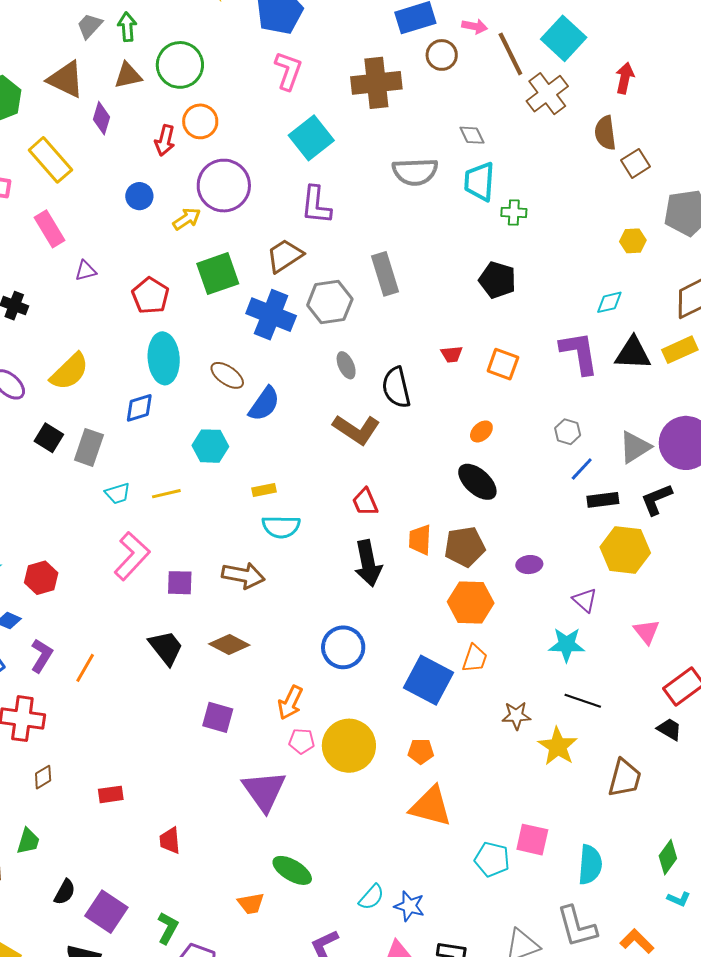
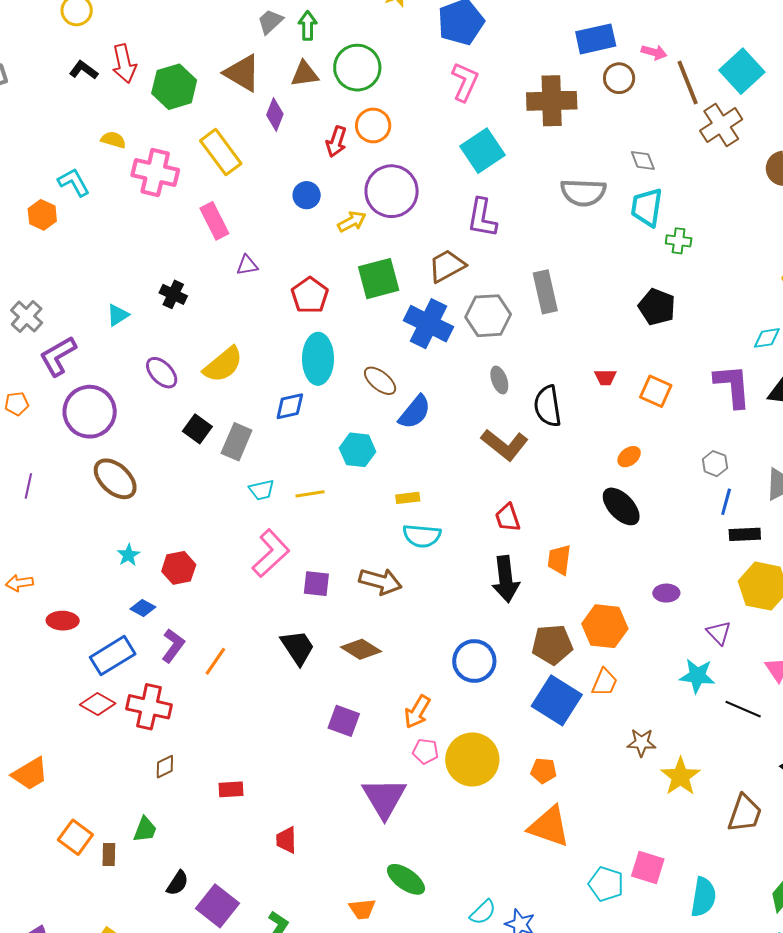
blue line: (582, 469) -> (726, 502), turned -32
brown pentagon: (465, 547) -> (552, 645), moved
black line: (583, 701) -> (743, 709), moved

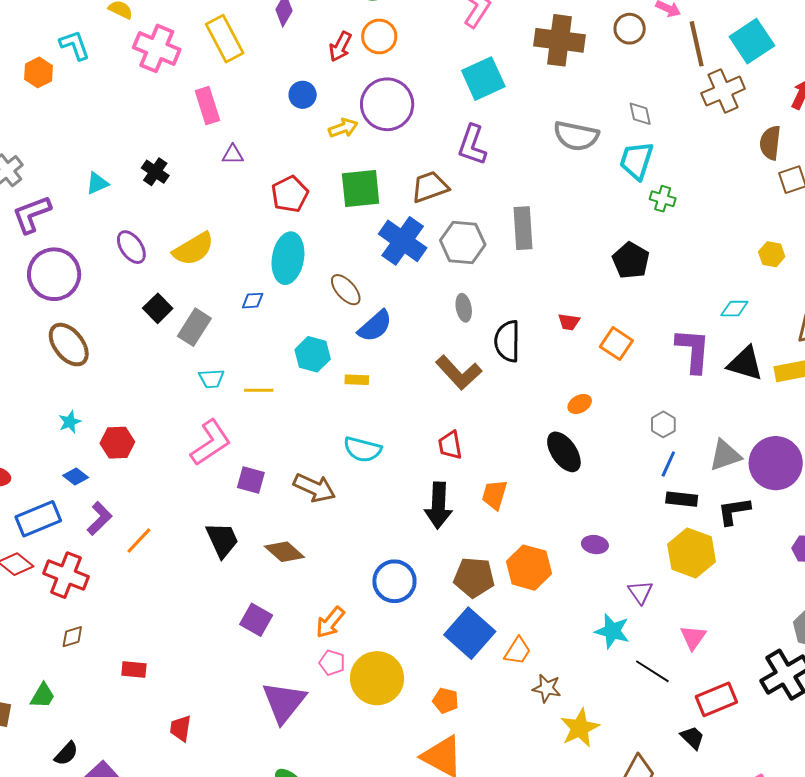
blue diamond: (290, 406) -> (253, 301), size x0.7
yellow rectangle: (408, 498) -> (357, 380), moved
orange trapezoid: (604, 682) -> (518, 651), moved

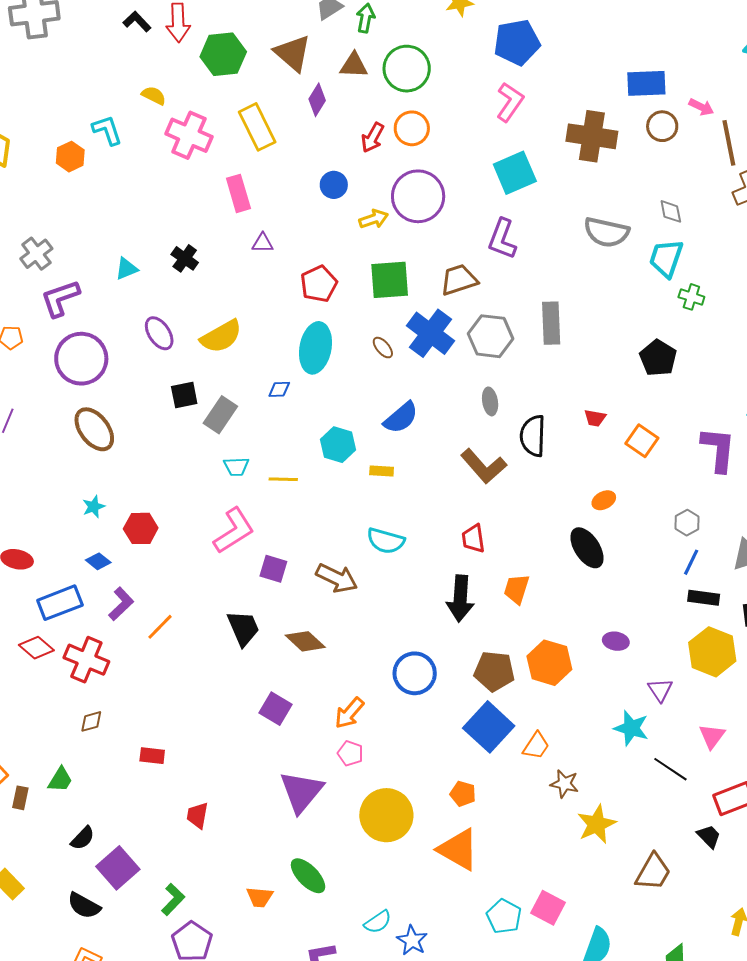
brown ellipse: (346, 290) -> (383, 348), moved, size x0.7
black square: (158, 308) -> (184, 395), turned 32
yellow circle: (377, 678) -> (386, 815), moved

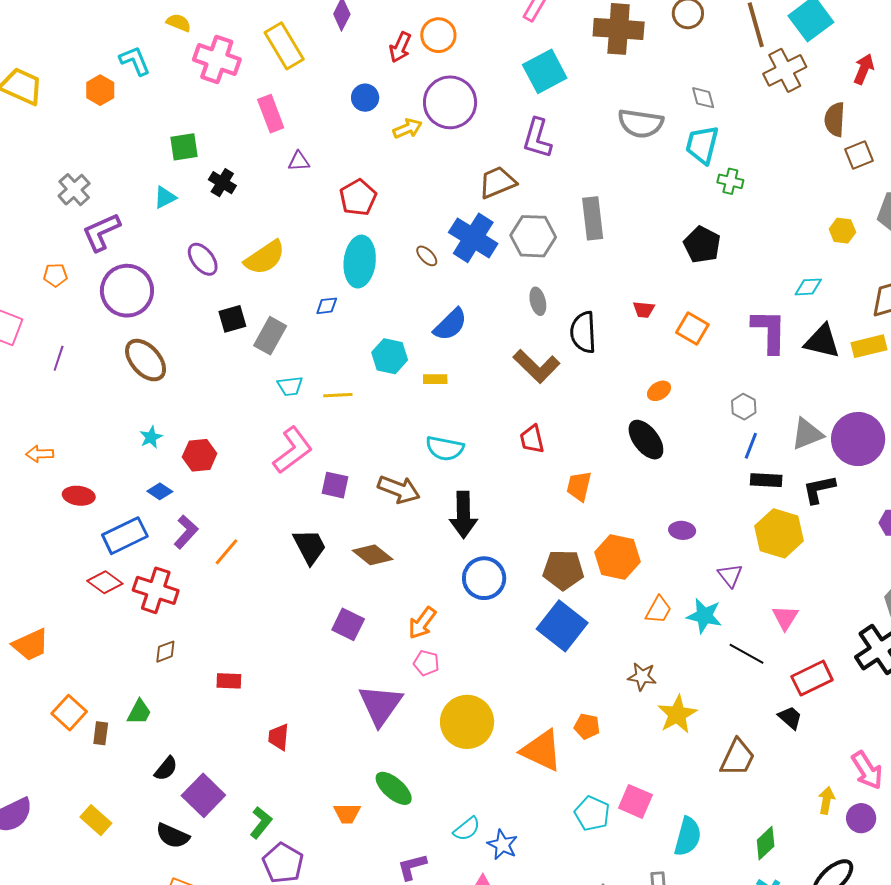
green square: (390, 280) -> (184, 147), moved, size x0.7
black arrow: (460, 598) -> (463, 515), moved
orange trapezoid: (536, 746) -> (658, 610), moved
orange pentagon: (463, 794) -> (587, 726), moved

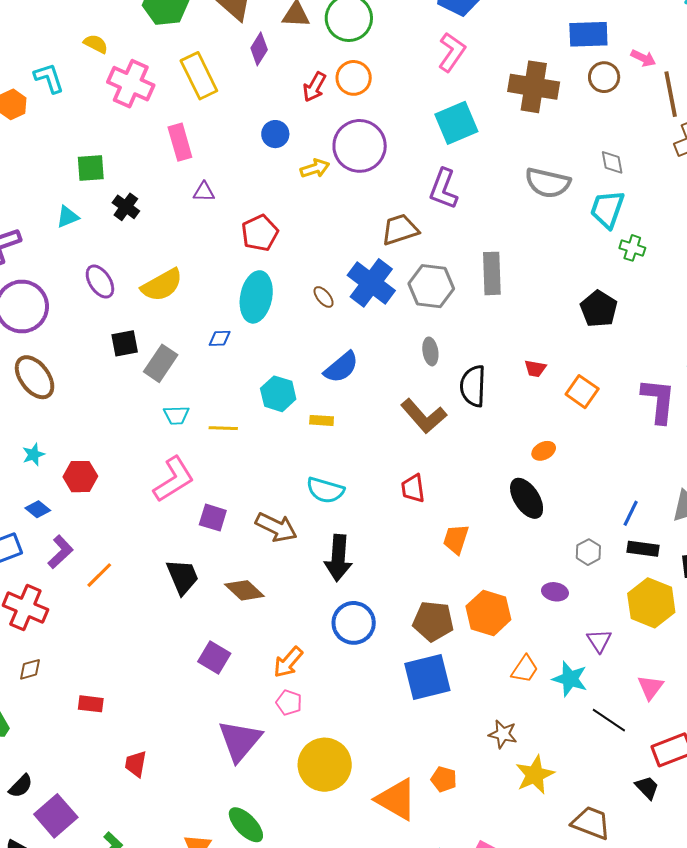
gray hexagon: (744, 407) -> (588, 552), moved
blue square: (562, 626) -> (427, 677), turned 33
brown trapezoid: (737, 758) -> (591, 823), turned -99

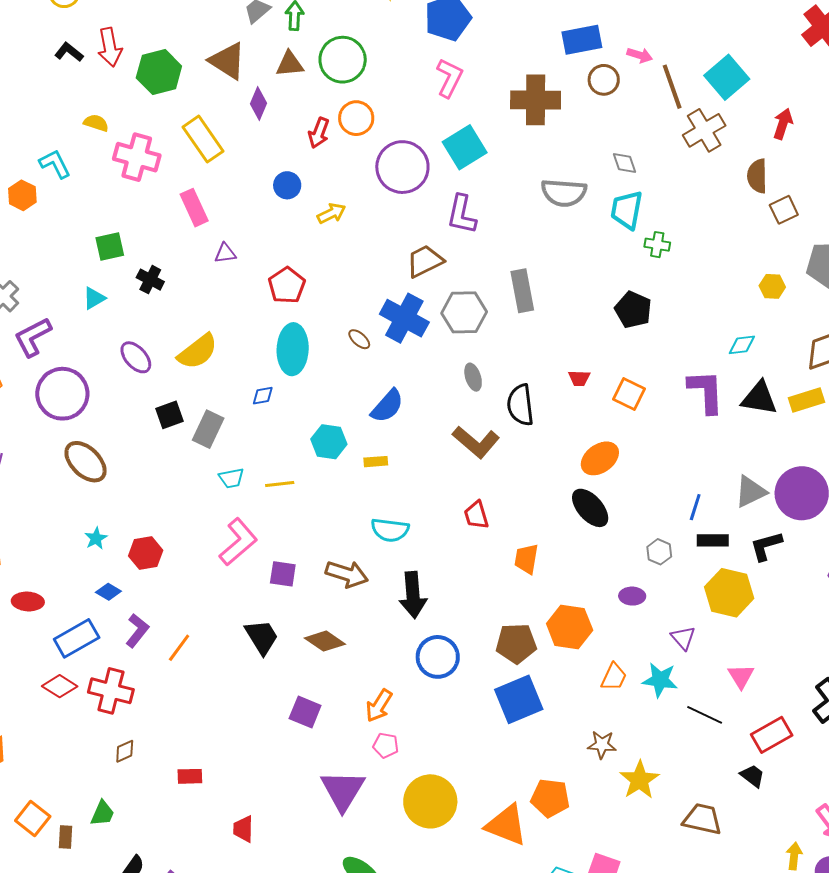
purple circle: (360, 146) -> (402, 167), moved
orange ellipse: (544, 451) -> (600, 458), size x1.6
orange pentagon: (444, 779) -> (550, 798), size x1.5

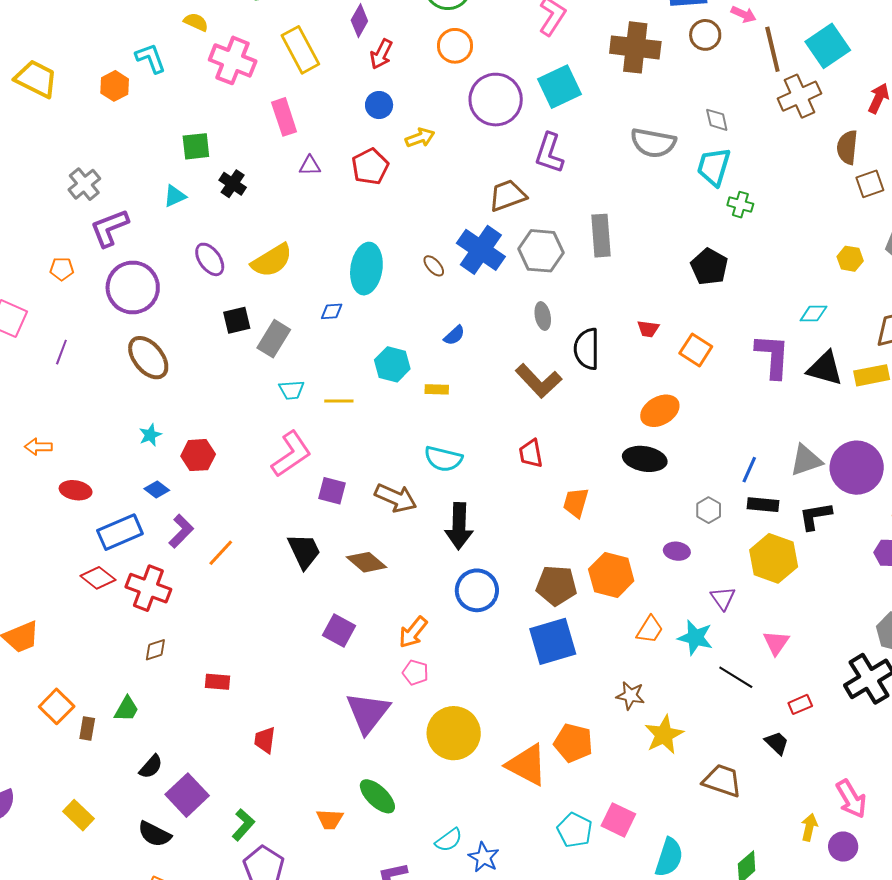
red arrow: (319, 133) -> (381, 54), moved
red pentagon: (287, 285) -> (370, 167), moved
blue semicircle: (387, 406) -> (454, 335), size x0.6
black ellipse: (590, 508) -> (645, 459), turned -45
red rectangle: (772, 735) -> (800, 704), size x0.6

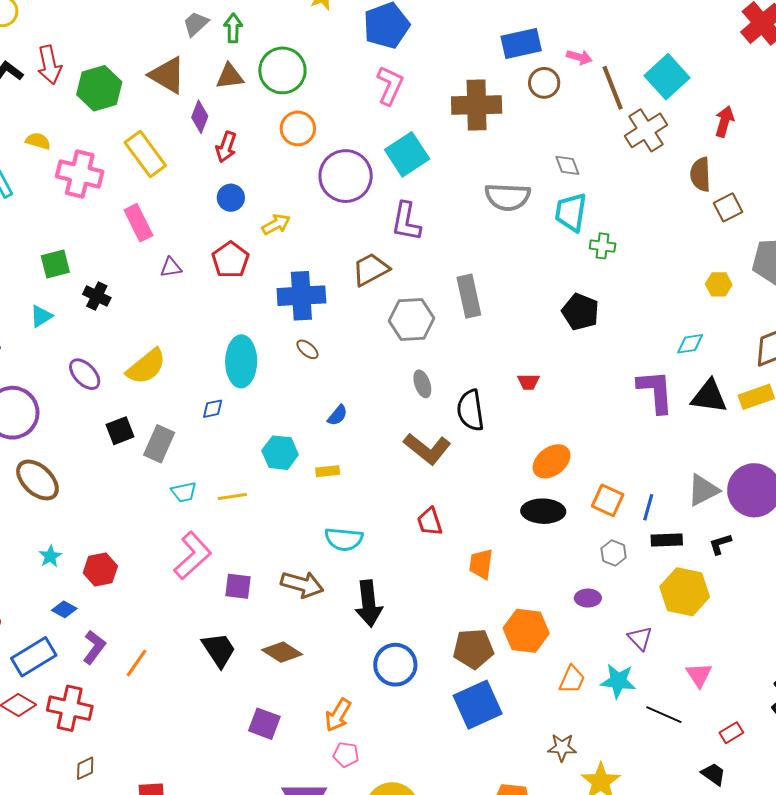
blue cross: (481, 250) -> (301, 296), moved, turned -30
orange square: (696, 350) -> (608, 500), moved
black L-shape: (815, 516) -> (720, 544), size x0.7

